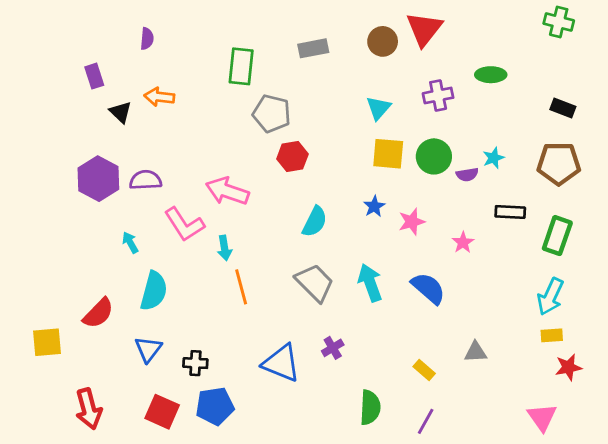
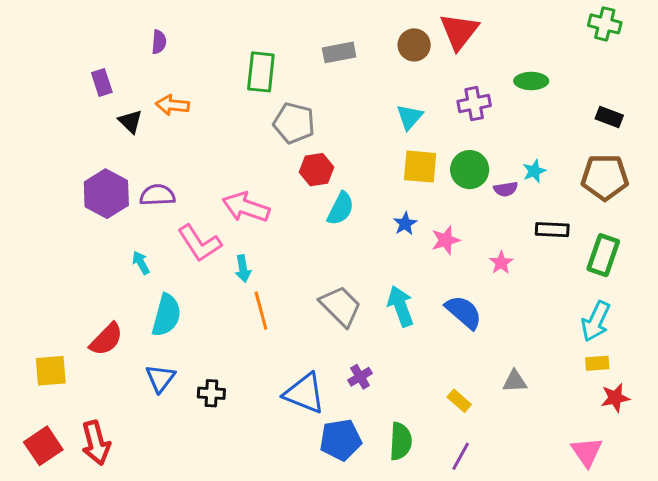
cyan semicircle: (315, 222) -> (341, 209), moved
blue pentagon: (215, 406) -> (341, 440), moved
red square: (162, 412) -> (43, 446), moved, turned 32

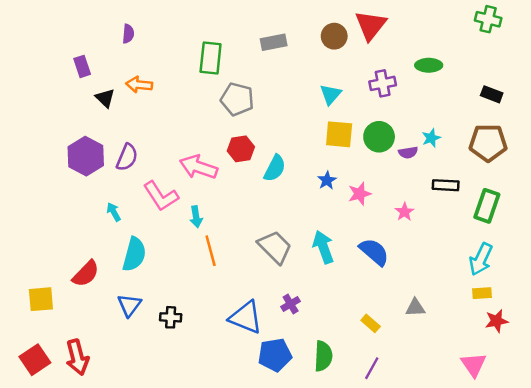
red hexagon: (317, 170) -> (241, 149), moved
purple semicircle: (157, 195) -> (127, 157), turned 116

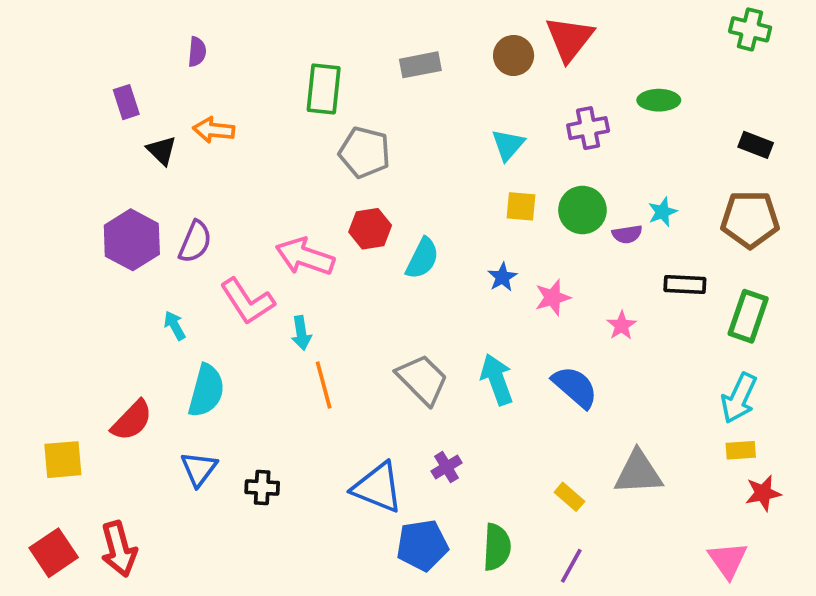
yellow square: (339, 134) -> (521, 206), size x0.7
gray triangle: (415, 308) -> (638, 473), size x1.6

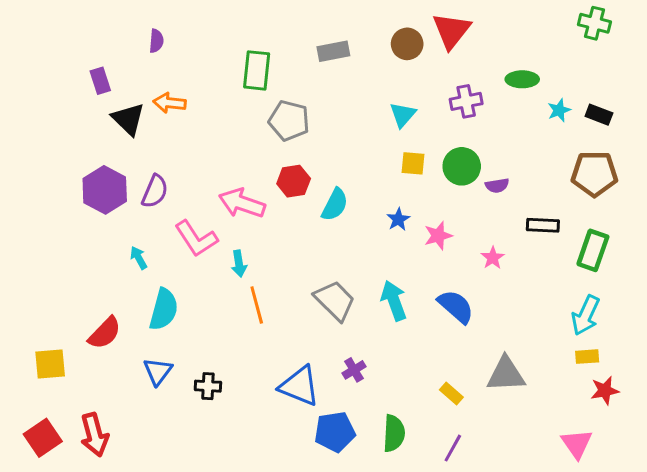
black triangle: (162, 150) -> (128, 119), size x1.4
cyan star: (663, 212) -> (559, 110), moved

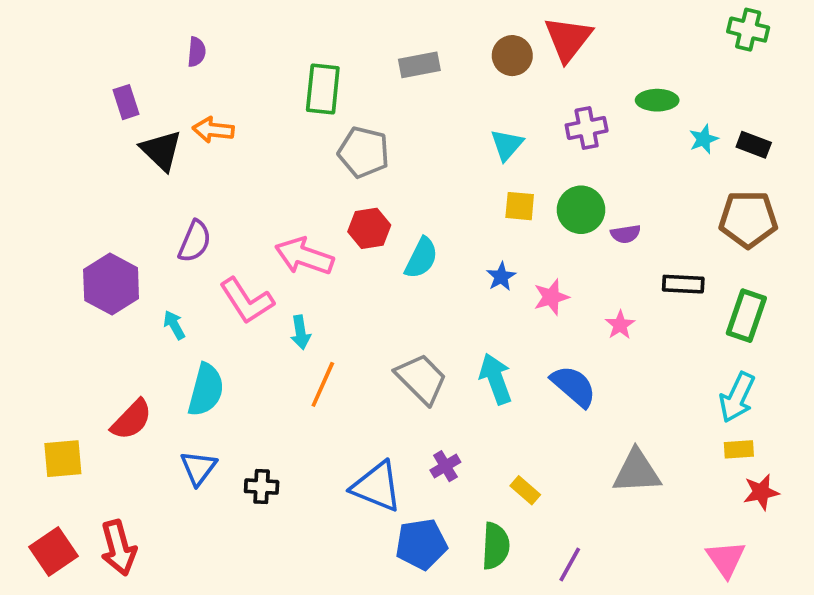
purple hexagon: (105, 190) -> (111, 284), moved
orange line: (257, 305) -> (323, 384), turned 39
yellow rectangle: (451, 393) -> (525, 490), moved

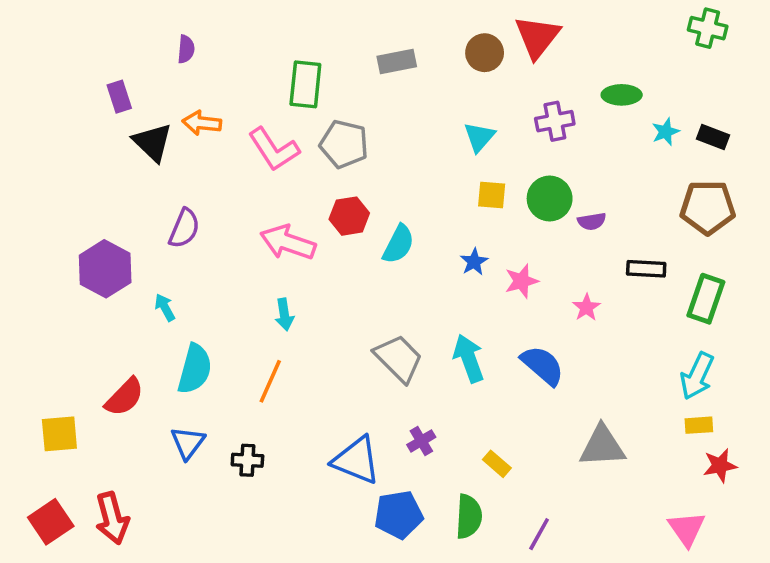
pink L-shape: (247, 301) -> (274, 149), moved
orange line: (323, 384) -> (270, 381), moved

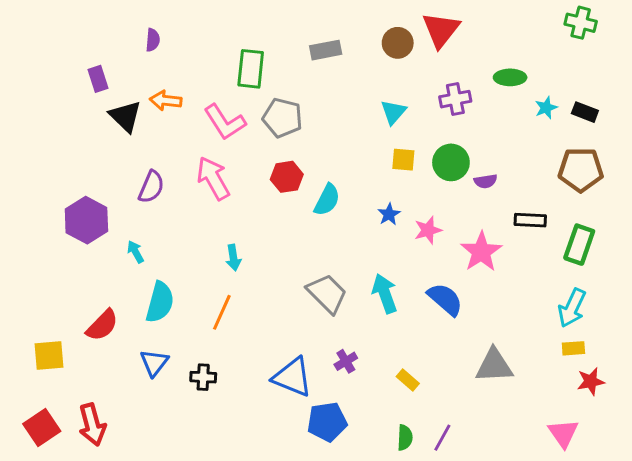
pink arrow: (288, 242) -> (213, 178), moved, turned 42
pink star: (586, 307) -> (481, 252), size x1.8
green semicircle: (469, 516) -> (405, 438), moved, size x0.7

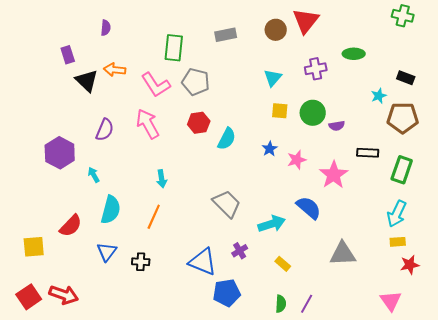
cyan star: (546, 108) -> (379, 96), moved
cyan arrow: (385, 294) -> (272, 224), moved, turned 92
red arrow: (92, 425) -> (64, 295), turned -56

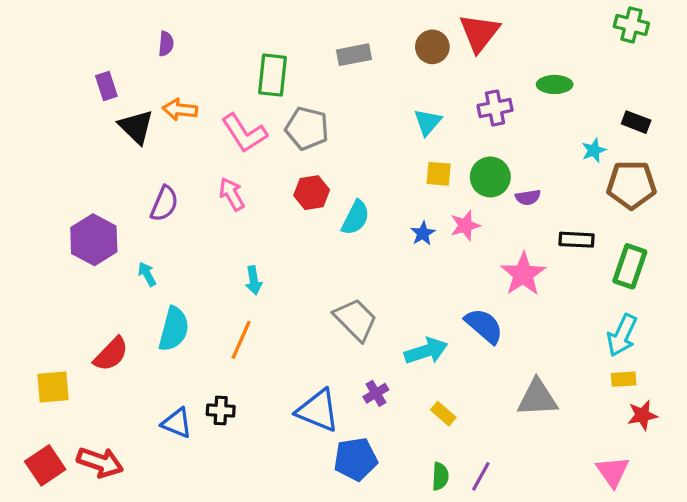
pink arrow: (148, 124) -> (232, 194), size x0.7
pink star: (297, 160) -> (465, 226), moved
blue triangle: (107, 252) -> (177, 423), moved, turned -45

